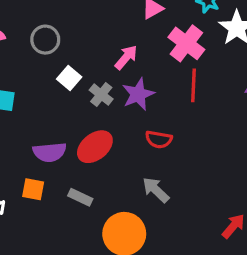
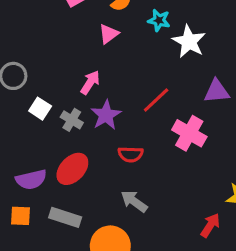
pink cross: (186, 43) -> (189, 133), moved
red line: (194, 85) -> (156, 100), turned 52
gray rectangle: (80, 197) -> (65, 217), size x1.4

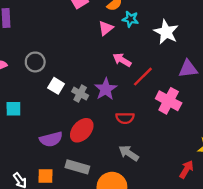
cyan star: (159, 20) -> (130, 19), moved
pink arrow: (90, 82) -> (122, 60), moved, turned -90
orange square: (20, 216) -> (46, 176), moved

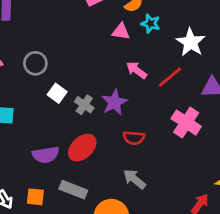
pink triangle: (106, 28) -> (121, 32), turned 42
red line: (143, 77) -> (170, 77), moved

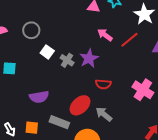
pink cross: (186, 123) -> (143, 90), moved
red ellipse: (82, 148) -> (80, 105), moved

